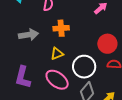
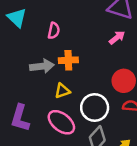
gray arrow: (28, 35) -> (42, 66), moved

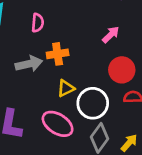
pink arrow: (117, 38) -> (111, 35), moved
yellow triangle: (62, 91) -> (66, 88), moved

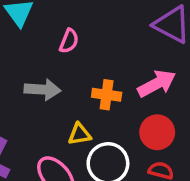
pink arrow: (111, 35) -> (157, 84), size x1.5
orange cross: (58, 54) -> (107, 95), moved

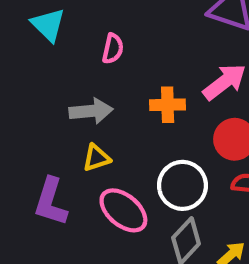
yellow triangle: (80, 134) -> (96, 158), moved

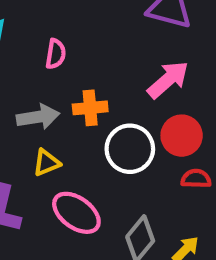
orange cross: (168, 105) -> (90, 108), moved
white circle: (182, 185) -> (130, 149), moved

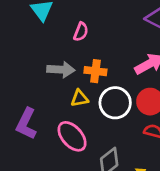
yellow triangle: (46, 163) -> (80, 98), moved

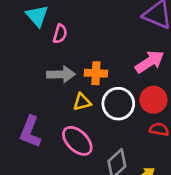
pink semicircle: (81, 32) -> (60, 34), moved

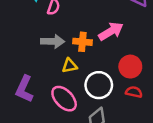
pink arrow: (150, 62) -> (111, 31), moved
white circle: (118, 104) -> (99, 85), moved

